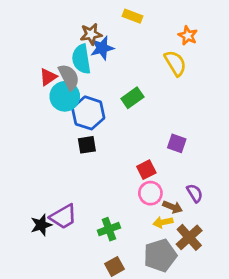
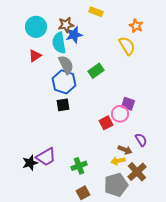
gray semicircle: (69, 77) -> (66, 65), moved
cyan circle: (65, 96) -> (36, 27), moved
pink circle: (150, 193) -> (120, 114), moved

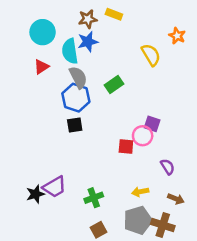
brown star: (66, 25) -> (88, 19), moved
orange star: (136, 26) -> (177, 36), moved
red square: (106, 123) -> (126, 146), turned 32
brown arrow: (125, 150) -> (176, 199), moved
brown cross: (137, 172) -> (163, 225), moved, turned -30

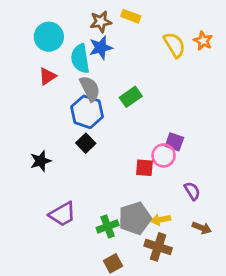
yellow semicircle: (151, 55) -> (174, 45), moved
black square: (75, 125) -> (86, 143), turned -35
black star: (35, 194) -> (41, 161), moved
gray pentagon: (138, 220) -> (135, 218), moved
brown cross: (163, 225) -> (158, 247), moved

